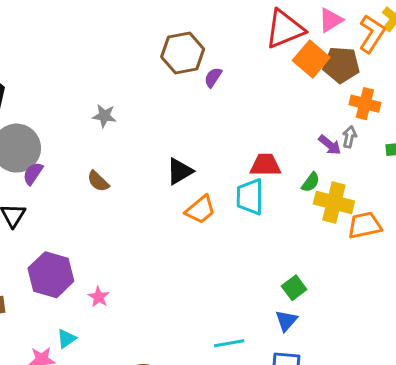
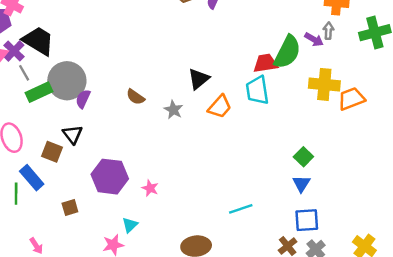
gray star: (104, 116) -> (173, 110), moved, turned 30
green semicircle: (311, 182) -> (287, 52), moved, size x2.0
cyan line: (229, 343) -> (241, 209), moved

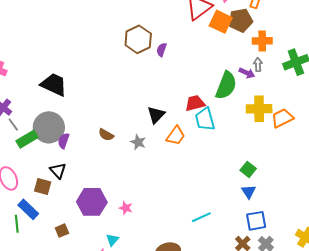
black trapezoid: (38, 41) -> (54, 85), moved
red trapezoid: (266, 63) -> (195, 103), moved

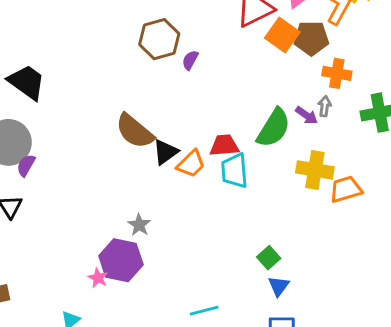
brown semicircle: (106, 135) -> (135, 131), moved, size x1.8
orange trapezoid: (176, 136) -> (191, 164), moved
gray star: (138, 142) -> (139, 225), moved
green square: (248, 169) -> (269, 258), moved
purple hexagon: (92, 202) -> (121, 260), moved

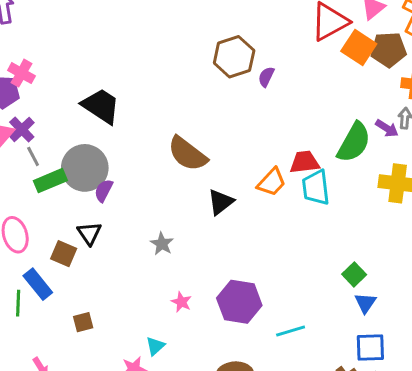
brown semicircle: (135, 131) -> (187, 154), moved
black triangle: (166, 152) -> (221, 202), moved
gray star: (139, 225) -> (162, 244), moved
purple hexagon: (121, 260) -> (239, 302), moved

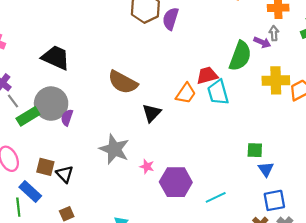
purple semicircle: (266, 77) -> (171, 19), size x1.5
black triangle: (89, 233) -> (65, 174), moved
gray star: (162, 244) -> (114, 149), size x1.8
green square: (354, 274) -> (255, 150), turned -35
pink star: (181, 302) -> (147, 167), moved

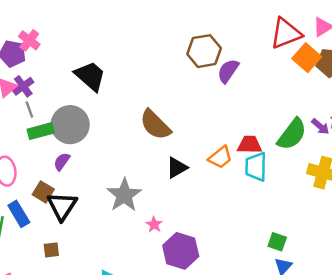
purple semicircle: (67, 118) -> (62, 162), moved
black triangle: (65, 174) -> (62, 206), size x1.5

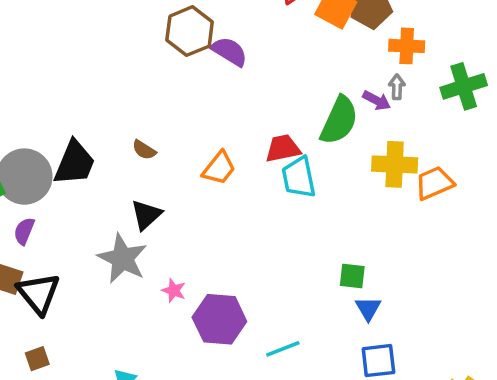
purple semicircle: (228, 71) -> (229, 51), turned 100
black trapezoid: (90, 76) -> (75, 163), moved, turned 84
brown semicircle: (155, 125) -> (144, 150), size x0.5
orange trapezoid: (220, 157) -> (219, 168), moved
black triangle: (177, 168) -> (146, 215), moved

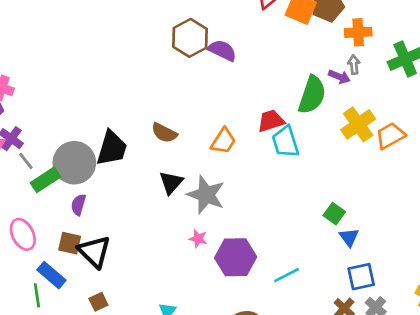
brown semicircle: (144, 150) -> (164, 133), size x1.4
yellow cross: (395, 164) -> (358, 124), turned -32
gray star: (123, 258) -> (206, 195), moved
green square: (352, 276) -> (334, 214), turned 35

